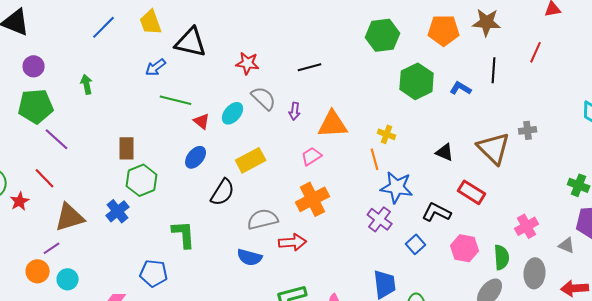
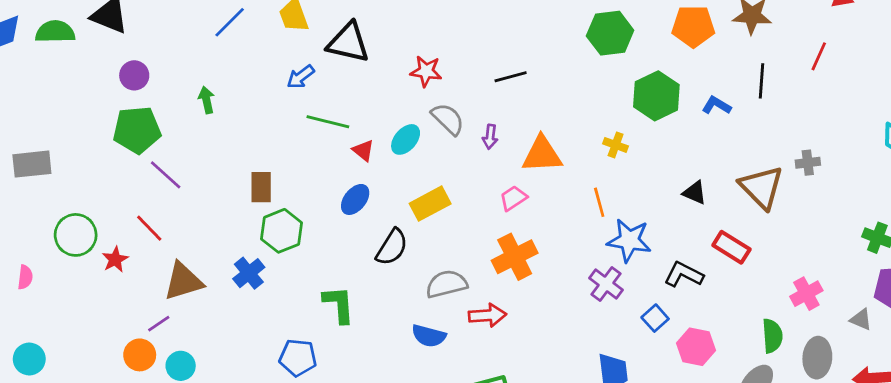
yellow cross: (387, 134) -> (616, 145), moved
pink hexagon: (465, 248) -> (696, 347), moved

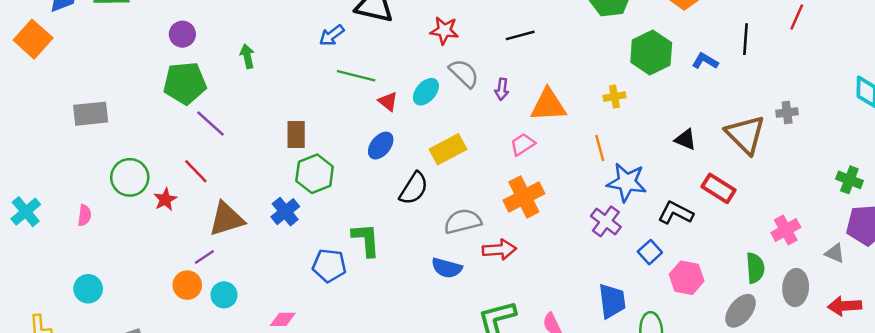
yellow cross: (616, 145) -> (614, 97), turned -30
blue pentagon: (298, 358) -> (329, 265), moved

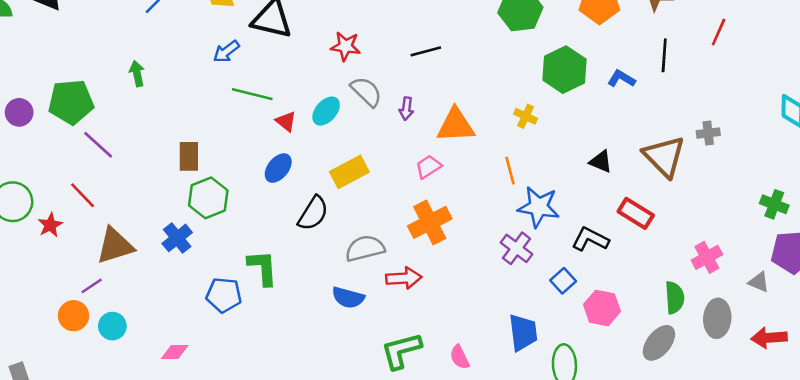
purple circle: (182, 34) -> (19, 112), moved
yellow cross: (614, 97) -> (526, 116), turned 35

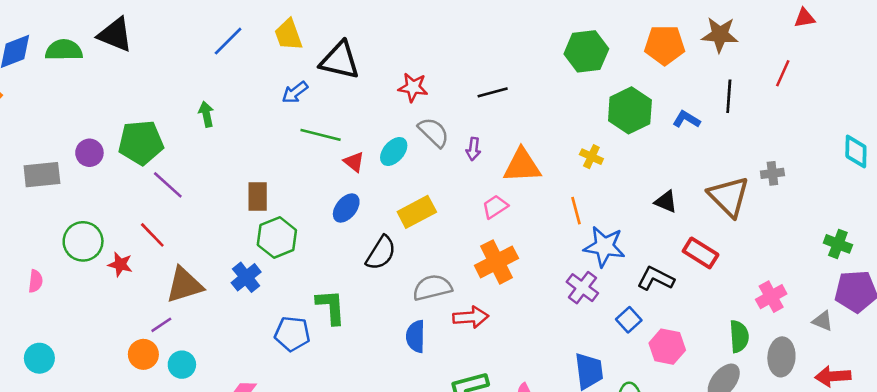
red star: (50, 225) -> (120, 264), turned -30
blue semicircle: (348, 298) -> (416, 336), turned 76

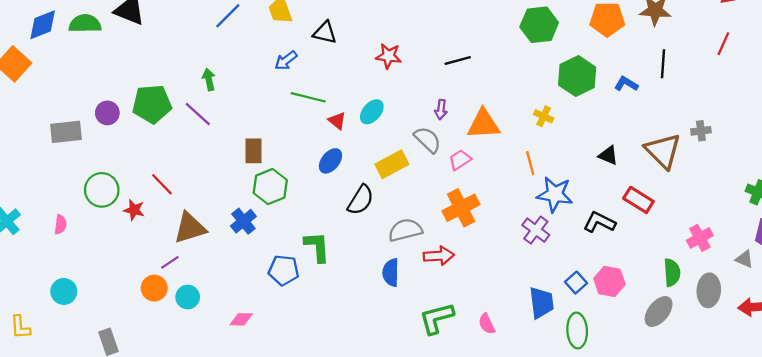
black triangle: (340, 60) -> (325, 33), size x0.7
red line: (783, 73) -> (723, 44), moved
gray semicircle: (434, 132) -> (428, 140), moved
purple line: (168, 185) -> (198, 114), moved
blue square: (629, 320) -> (576, 283), moved

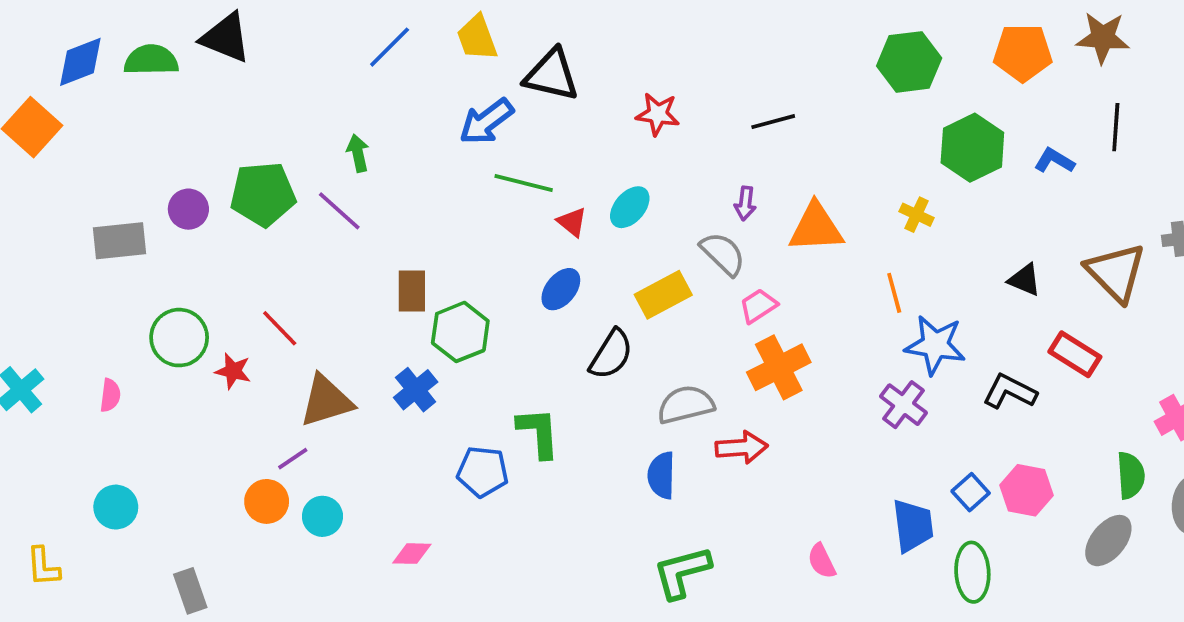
black triangle: (325, 33) -> (552, 75), size x1.4
blue arrow: (286, 60) -> (486, 122), size x1.4
brown rectangle: (253, 151) -> (412, 291), moved
pink trapezoid: (460, 160) -> (758, 306), moved
green L-shape: (437, 318) -> (682, 572), moved

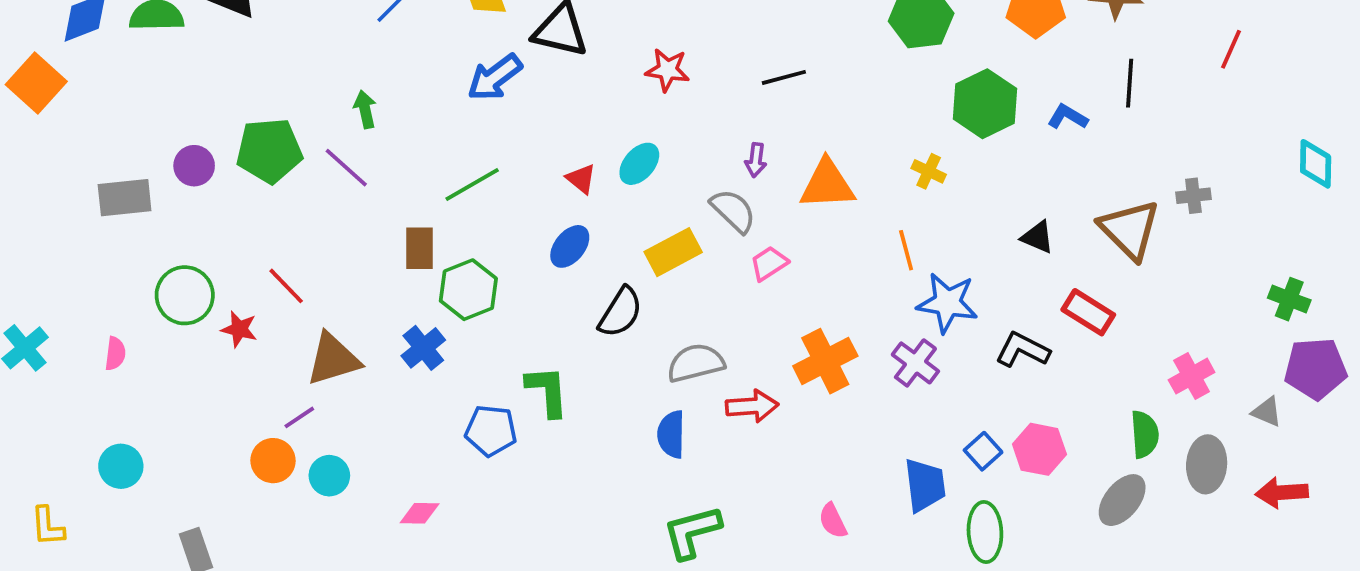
green line: (524, 183) -> (472, 184), moved, turned -44
orange cross: (779, 367) -> (825, 361), moved

